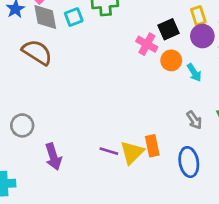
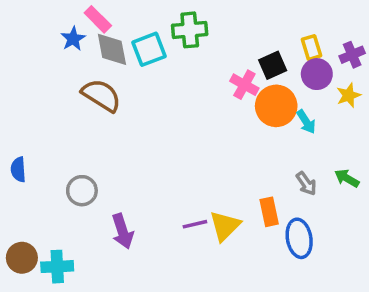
cyan square: (74, 17) -> (149, 49), size x1.4
orange circle: (171, 60) -> (276, 106), size x1.5
orange rectangle: (152, 146) -> (269, 212), moved
purple line: (109, 151) -> (195, 224), turned -30

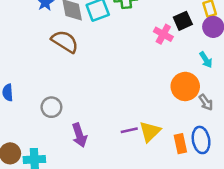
orange circle: (276, 106) -> (185, 86), moved
orange rectangle: (269, 212) -> (180, 144), moved

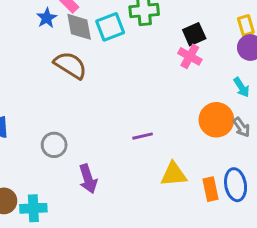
black square: (183, 21) -> (194, 34), moved
gray arrow: (206, 102) -> (241, 127), moved
purple line: (129, 130) -> (143, 136), moved
yellow triangle: (150, 131) -> (174, 174), turned 40

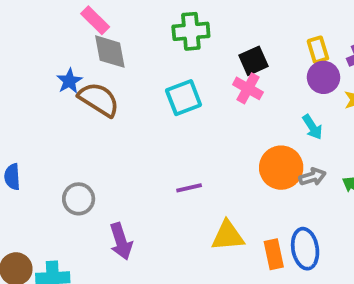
blue star: (47, 18) -> (69, 81), moved
cyan square: (110, 27) -> (184, 98), moved
gray arrow: (241, 127) -> (312, 177), turned -72

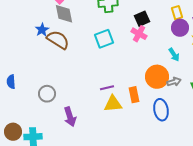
yellow triangle: (228, 236) -> (113, 104), moved
blue ellipse: (305, 249) -> (161, 110), moved
orange rectangle: (274, 254) -> (134, 95), moved

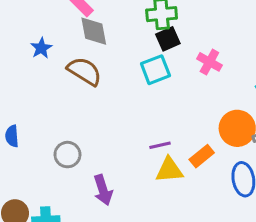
black square: (142, 19) -> (168, 39), moved
blue star: (42, 30) -> (41, 48), moved
orange rectangle: (134, 95) -> (202, 156), turned 63

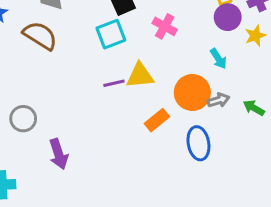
purple line: (160, 145) -> (114, 83), moved
yellow triangle: (169, 170) -> (140, 76), moved

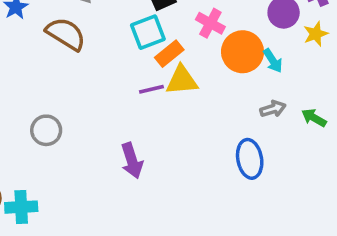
orange circle: (192, 93) -> (243, 52), moved
orange rectangle: (157, 120) -> (169, 54), moved
purple arrow: (59, 154) -> (132, 161), moved

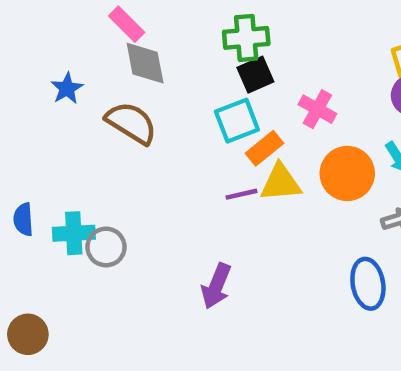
orange circle: (243, 52) -> (347, 173), moved
purple arrow: (132, 161) -> (216, 286), turned 40
cyan cross: (21, 207) -> (74, 233), moved

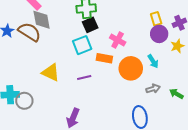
brown semicircle: (131, 123) -> (29, 32), moved
orange rectangle: (265, 148) -> (104, 58), moved, turned 49
yellow triangle: (281, 183) -> (51, 72), moved, turned 30

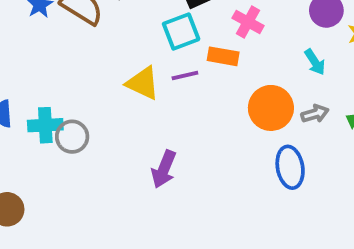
orange circle: (131, 68) -> (271, 108), moved
yellow triangle: (51, 72) -> (143, 83), moved
purple line: (84, 77) -> (185, 75), moved

